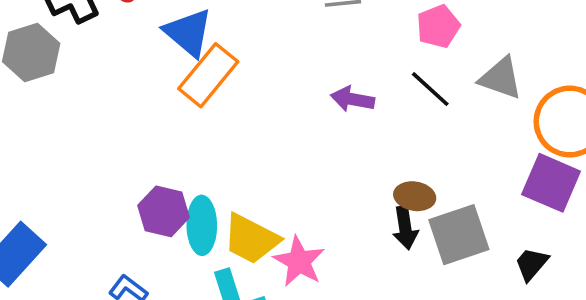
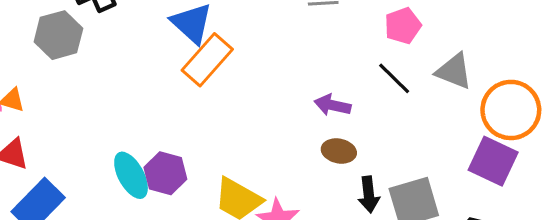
purple arrow: (353, 99) -> (333, 105), moved
brown ellipse: (415, 196) -> (339, 151), moved
cyan ellipse: (202, 225) -> (131, 175), moved, turned -30

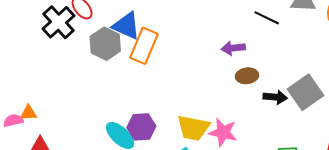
gray hexagon: (58, 35) -> (105, 44), moved
black arrow: (369, 195) -> (275, 97), turned -60

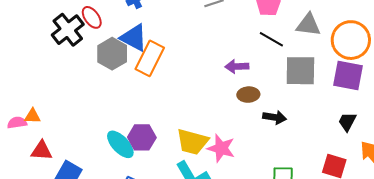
gray square: (305, 92) -> (300, 71), moved, turned 32

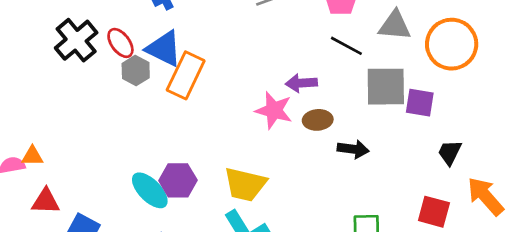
red ellipse: (92, 17) -> (120, 43), moved
gray hexagon: (112, 54) -> (136, 71), size x0.7
purple square: (348, 75) -> (420, 103), moved, size x0.7
pink star: (221, 148) -> (274, 110), moved

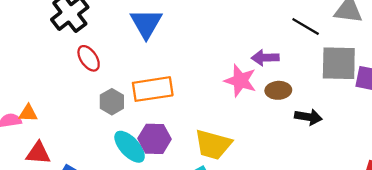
red ellipse: (120, 43) -> (89, 58), moved
blue triangle: (164, 49) -> (146, 23), turned 32
gray hexagon: (136, 71) -> (112, 102), moved
orange rectangle: (186, 75) -> (153, 89), moved, turned 54

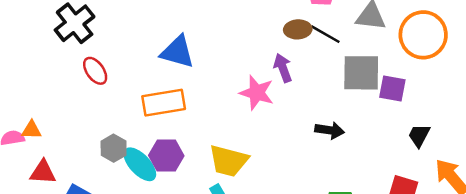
blue triangle: (146, 23) -> (177, 52), moved, turned -44
purple arrow: (265, 58) -> (283, 68), turned 72
brown ellipse: (278, 90) -> (298, 29), moved
gray hexagon: (112, 102) -> (114, 148), moved

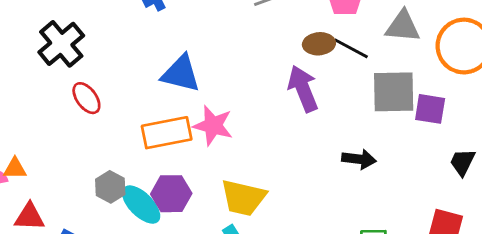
purple arrow: (283, 68) -> (303, 89), size x1.4
pink star: (257, 93) -> (213, 126), moved

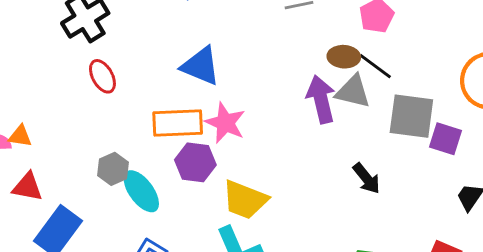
gray triangle: (403, 26) -> (353, 92), moved
black arrow: (359, 159) -> (367, 178), turned 36
purple hexagon: (171, 194) -> (195, 162), moved

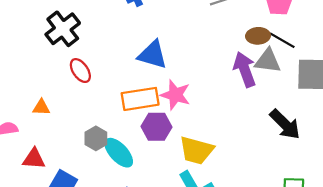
orange triangle: (20, 136) -> (41, 107), moved
black arrow: (367, 178) -> (285, 124), size x1.4

